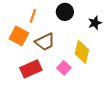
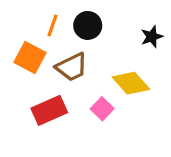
black circle: (65, 12) -> (88, 25), moved
yellow diamond: (82, 52) -> (131, 83), turned -55

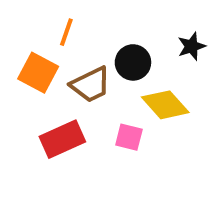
black circle: (88, 25) -> (133, 62), moved
pink square: (102, 109) -> (129, 137), turned -30

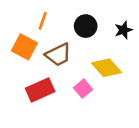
black circle: (133, 62) -> (86, 26), moved
pink square: (129, 137) -> (83, 89), turned 36

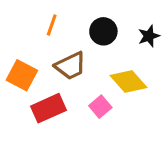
orange square: (24, 47) -> (22, 75), moved

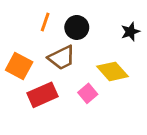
black circle: (103, 31) -> (77, 27), moved

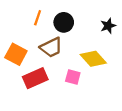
pink square: (88, 93) -> (73, 77), turned -35

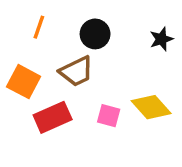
orange line: (38, 18) -> (39, 27), moved
yellow diamond: (93, 59) -> (151, 107), moved

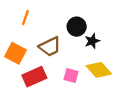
black circle: (95, 34) -> (77, 27), moved
black star: (161, 39) -> (92, 41), moved

